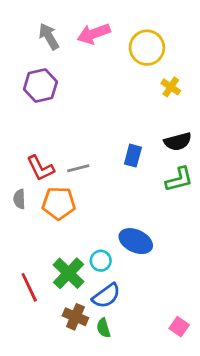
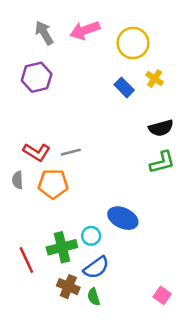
blue rectangle: (133, 156) -> (124, 87), moved, turned -60
red L-shape: (40, 168) -> (37, 152), turned -32
green cross: (68, 273) -> (62, 247), turned 32

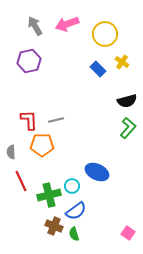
red L-shape: (37, 152) -> (29, 120), turned -125
green L-shape: (162, 162) -> (128, 128), turned -35
gray semicircle: (18, 180) -> (11, 152), moved
red line: (26, 260) -> (21, 181), moved

